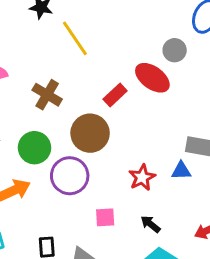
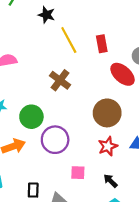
brown cross: (47, 95) -> (60, 80), moved
red rectangle: (115, 95) -> (102, 44), moved, turned -63
brown circle: (90, 133) -> (107, 113), moved

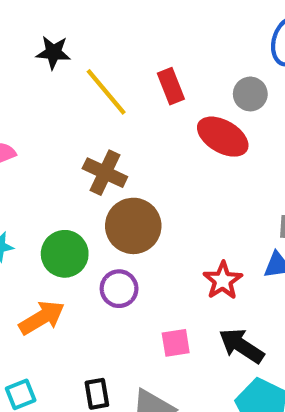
brown circle: (107, 113) -> (133, 226), moved
purple circle: (55, 140) -> (119, 289), size x0.7
black arrow: (110, 181) -> (242, 346), size x1.5

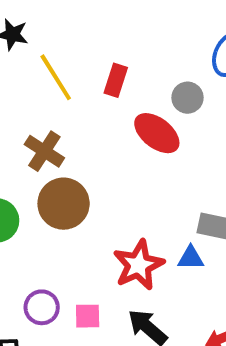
red rectangle: (171, 86) -> (116, 80), turned 32
red star: (223, 280) -> (139, 265), size x1.4
purple circle: (119, 289) -> (42, 307), moved

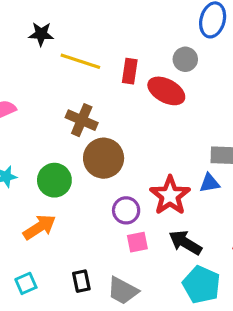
yellow line: (56, 77) -> (80, 61), turned -30
red rectangle: (116, 80) -> (130, 71), moved
purple circle: (42, 307) -> (126, 210), moved

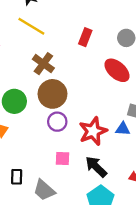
yellow line: (80, 61) -> (31, 26), moved
red ellipse: (166, 91) -> (117, 70), moved
purple circle: (126, 210) -> (57, 122), moved

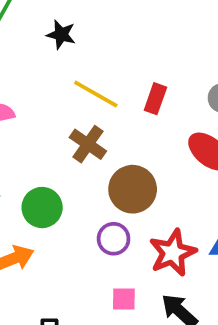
yellow line: (31, 26) -> (96, 94), moved
brown circle: (52, 94) -> (133, 189), moved

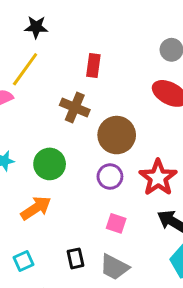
yellow line: (96, 94) -> (25, 69), moved, turned -72
red rectangle: (155, 99) -> (93, 66), moved
pink square: (124, 299) -> (116, 223), moved, turned 30

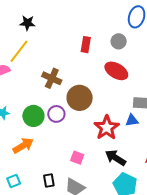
red rectangle: (93, 66) -> (86, 45), moved
purple circle: (110, 177) -> (56, 114), moved

